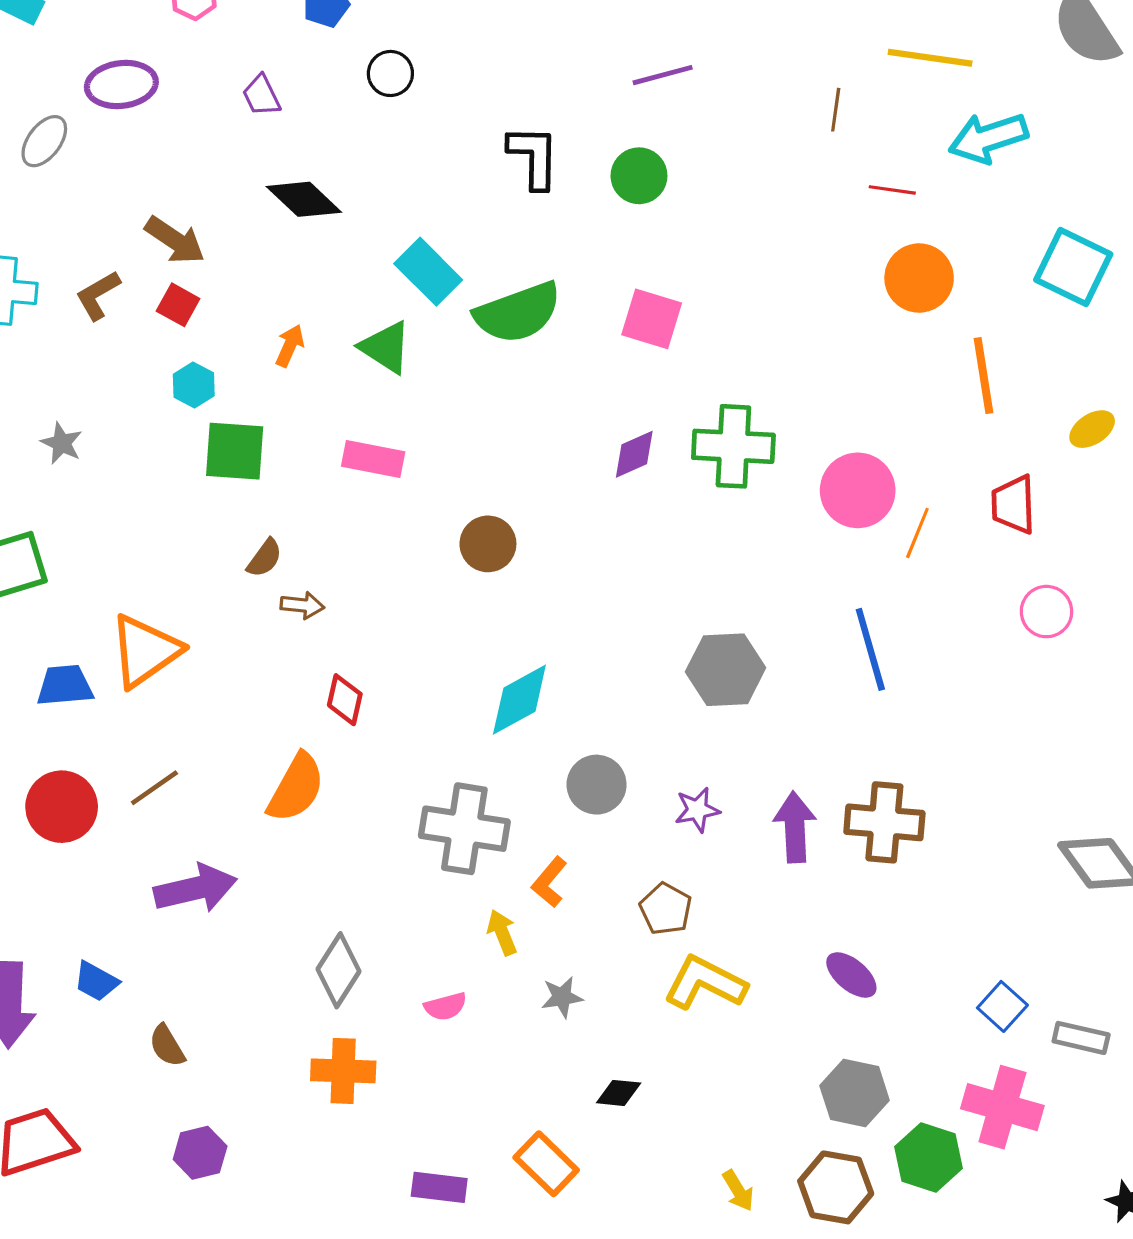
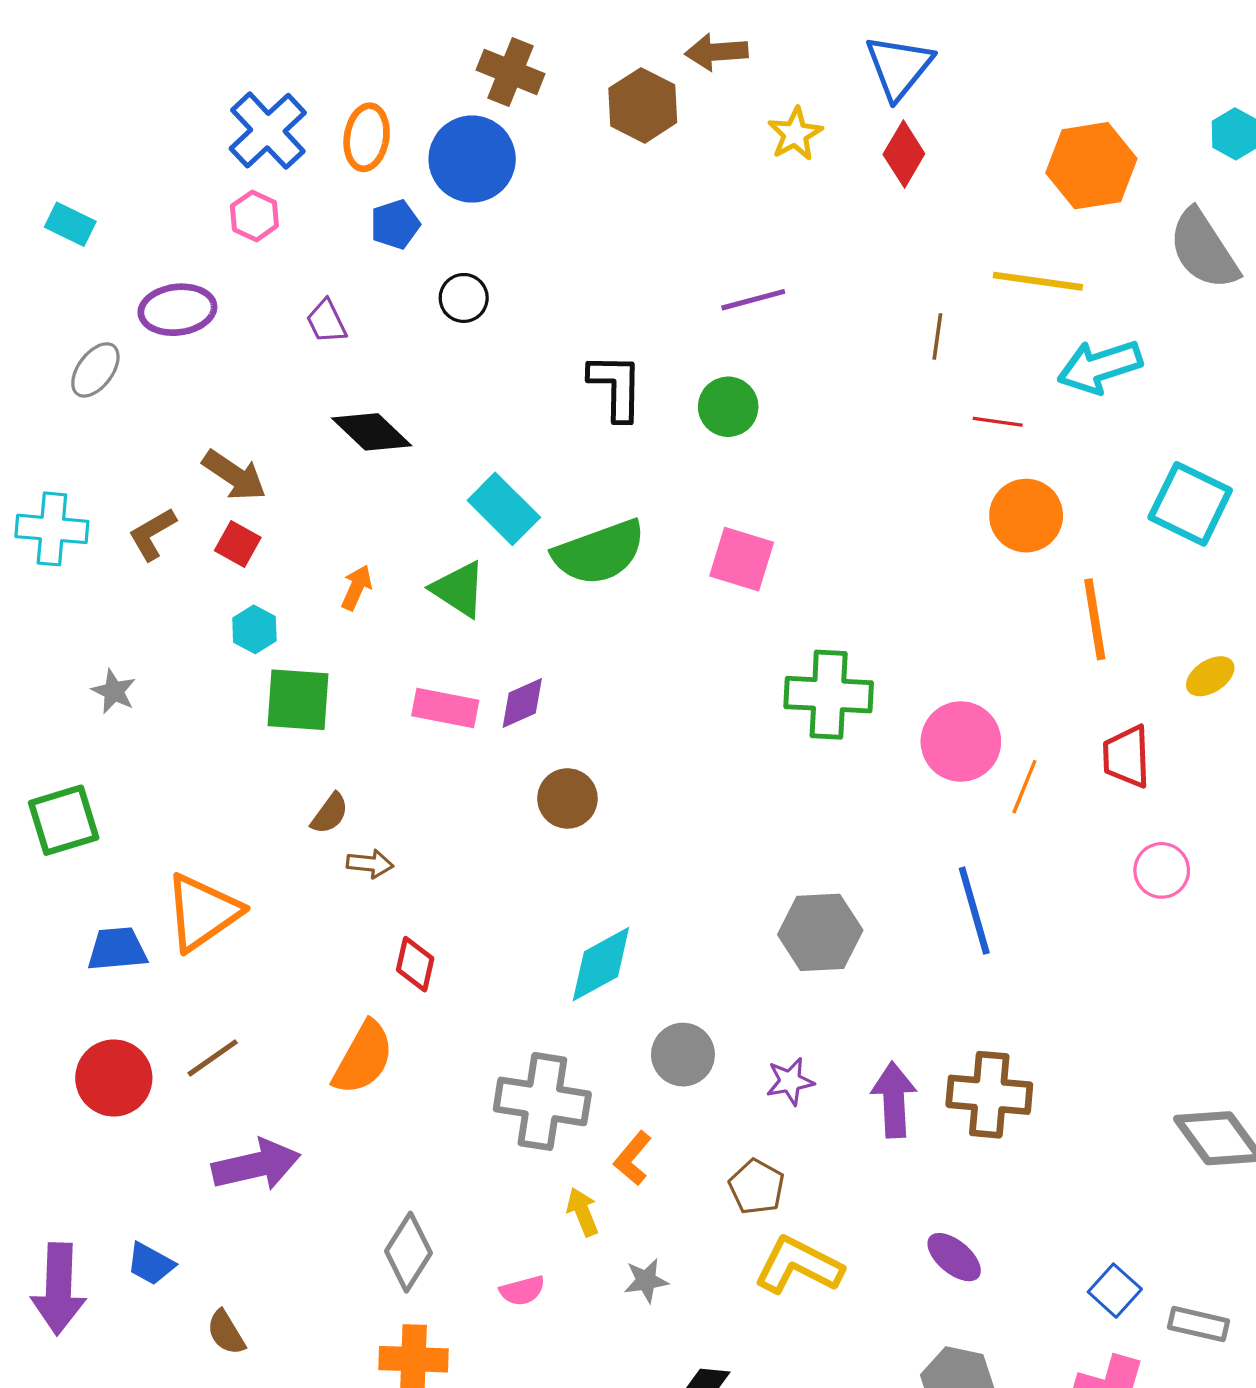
purple diamond: (634, 454) -> (522, 703), moved

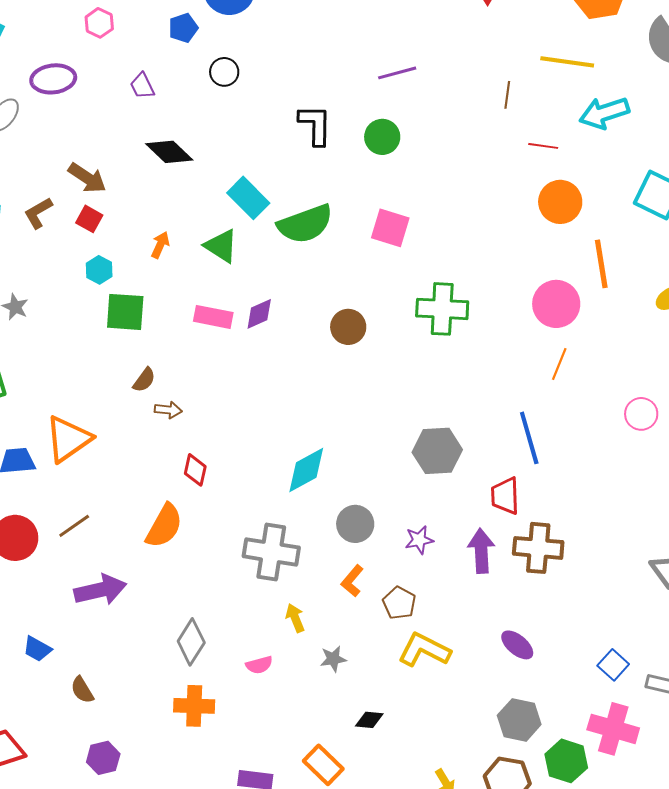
pink circle: (961, 742) -> (556, 304), moved
red trapezoid: (1127, 757) -> (505, 496), moved
brown circle: (567, 798) -> (348, 327), moved
orange L-shape: (633, 1158) -> (352, 581), moved

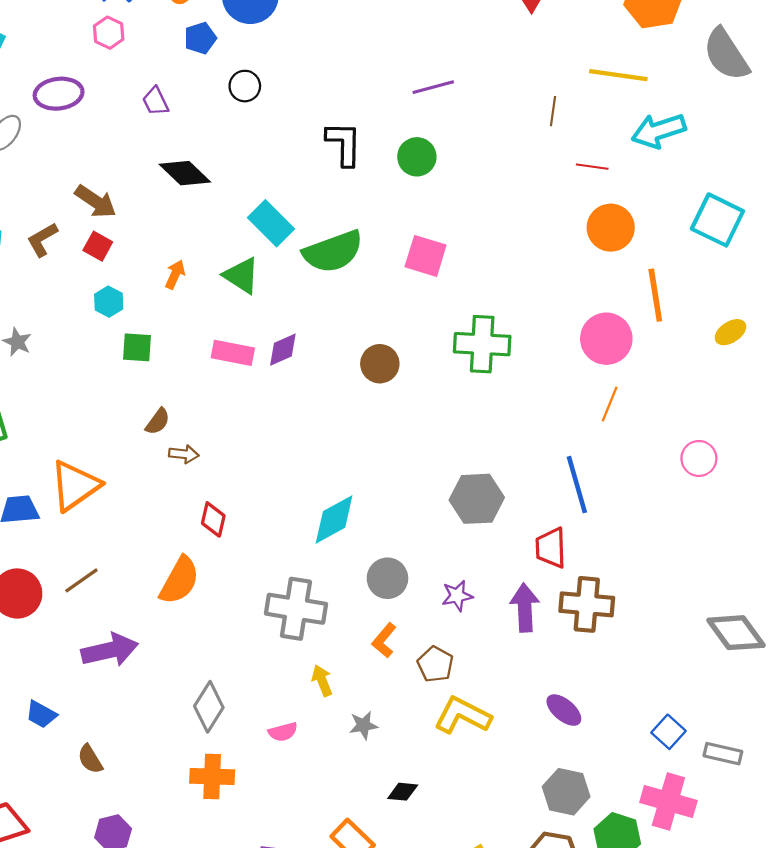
green square: (125, 312) -> (137, 347), size x0.7

